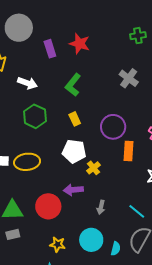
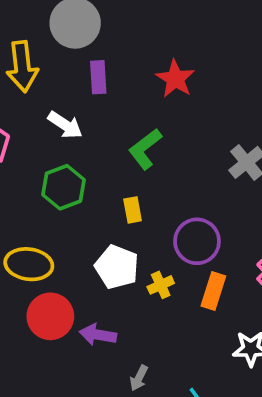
purple rectangle: (50, 49) -> (98, 77), moved
yellow cross: (93, 168) -> (161, 285), moved
red circle: (48, 206) -> (50, 316), moved

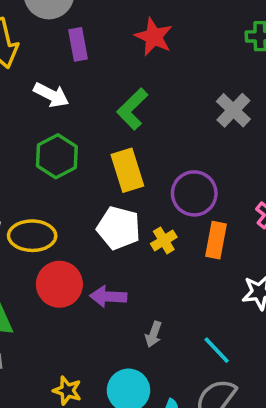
yellow rectangle: (133, 210) -> (127, 170), size x1.6

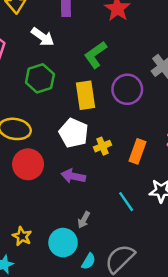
purple circle: (194, 193) -> (127, 89), moved
purple arrow: (108, 297) -> (73, 176), moved
gray arrow: (153, 334) -> (84, 220), moved
cyan line: (217, 350) -> (126, 202), moved

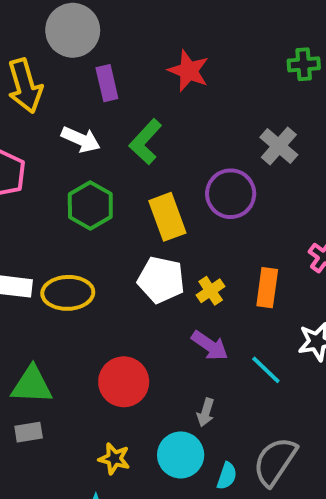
green L-shape: (95, 55) -> (145, 142), moved
red circle: (28, 164) -> (124, 382), moved
purple arrow: (73, 176) -> (210, 346), moved, turned -145

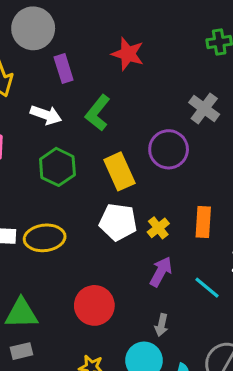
purple arrow: (210, 346) -> (161, 272), turned -92

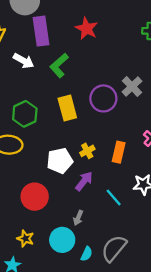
purple rectangle: (64, 68) -> (41, 31), size x1.5
gray cross: (204, 108) -> (132, 87), moved
green hexagon: (57, 167) -> (25, 114), moved
white pentagon: (118, 222) -> (60, 161), moved, turned -30

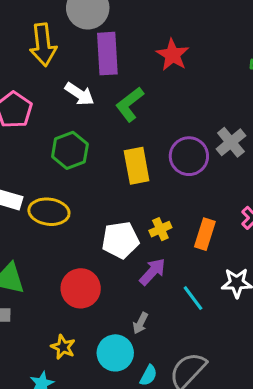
green hexagon: (25, 114) -> (70, 150), moved

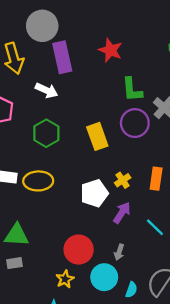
green L-shape: (130, 104) -> (132, 90), moved, turned -48
red circle: (81, 288) -> (79, 250), moved
yellow star: (63, 347) -> (65, 279), turned 30

